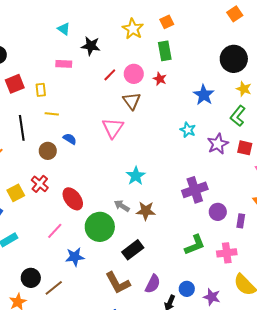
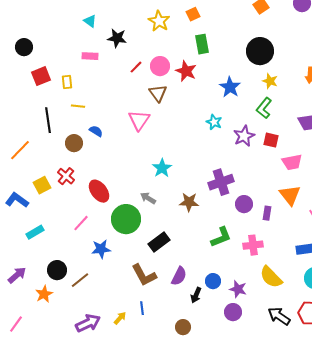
green rectangle: (165, 51) -> (202, 44), moved
red star: (160, 79) -> (186, 71), size x1.5
brown star: (146, 211) -> (189, 202), moved

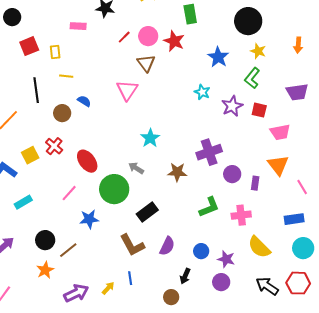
orange star: (44, 294) -> (45, 270), moved
black arrow: (196, 295) -> (185, 276), moved

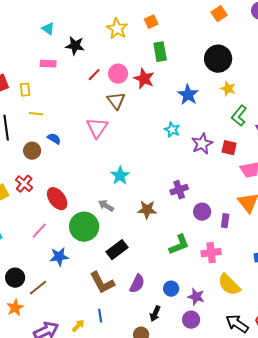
green L-shape: (252, 78) -> (239, 116), moved
purple cross: (209, 152) -> (179, 190), size x0.7

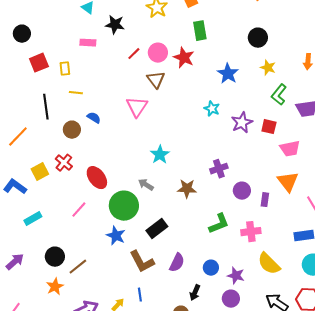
black circle: (218, 59) -> (258, 38), size x0.7
blue star: (59, 257) -> (116, 236), moved, turned 30

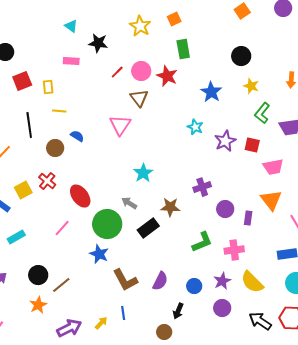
black rectangle: (157, 229) -> (148, 228), moved
purple star: (236, 276) -> (222, 281), moved, turned 30
purple circle: (231, 299) -> (222, 308), moved

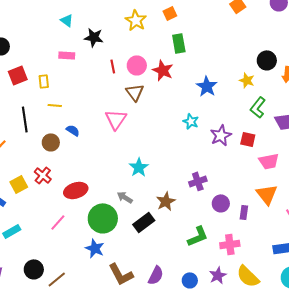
black circle: (241, 56) -> (267, 60), moved
red line: (117, 72) -> (113, 66), turned -56
red ellipse: (80, 196) -> (76, 190), turned -70
brown star: (170, 207) -> (166, 201), turned -30

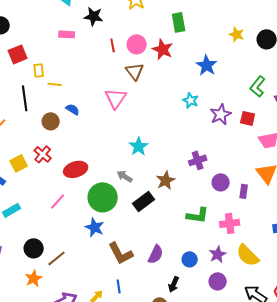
yellow star: (247, 80) -> (237, 34), moved
yellow rectangle: (44, 81) -> (39, 70), moved
green L-shape: (198, 236) -> (198, 215), turned 30

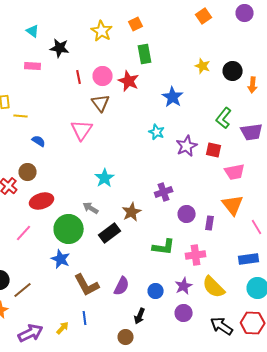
brown circle: (51, 121) -> (28, 172), moved

